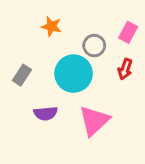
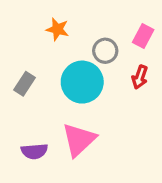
purple semicircle: (46, 113) -> (34, 151), moved
pink triangle: (94, 121) -> (79, 140), moved

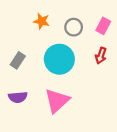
gray circle: (105, 51) -> (74, 27), moved
purple semicircle: (34, 151) -> (18, 97), moved

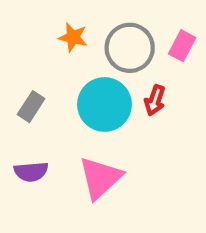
gray circle: (74, 27) -> (130, 48), size x1.5
red arrow: (101, 56) -> (155, 100), moved

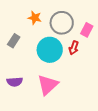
pink rectangle: (182, 46) -> (87, 30), moved
gray rectangle: (31, 107) -> (14, 41), moved

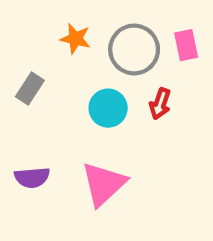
pink rectangle: (87, 30) -> (186, 45), moved, turned -40
cyan circle: (50, 50) -> (108, 108), size x0.7

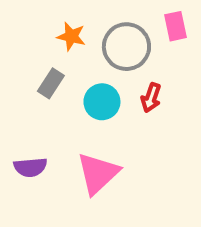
pink rectangle: (186, 45) -> (176, 26), moved
gray rectangle: (30, 89) -> (51, 83), moved

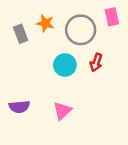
gray rectangle: (51, 83) -> (21, 34), moved, turned -54
pink triangle: (98, 173) -> (62, 111), size x0.7

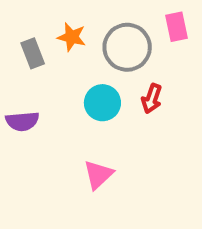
purple semicircle: (19, 107) -> (22, 121), moved

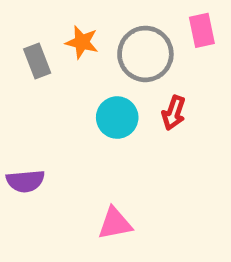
purple semicircle: (22, 121) -> (25, 181), moved
pink triangle: (98, 175) -> (115, 223), moved, turned 32

